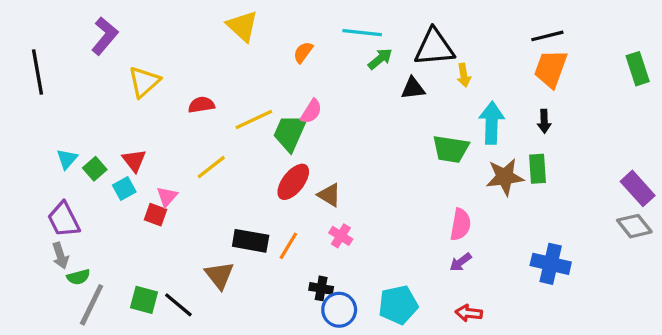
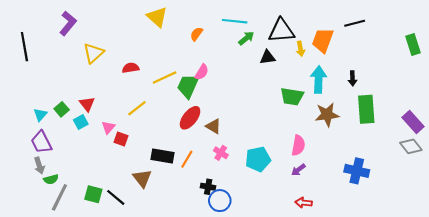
orange trapezoid: (551, 69) -> (323, 40), moved
cyan triangle: (67, 159) -> (40, 115), moved
green rectangle: (538, 169) -> (366, 109), moved, size x1.5
red square: (155, 215) -> (121, 139), moved
cyan pentagon: (398, 305) -> (258, 159), moved

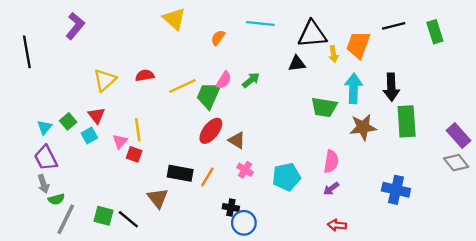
green arrow: (246, 38) -> (251, 80), moved
green rectangle: (413, 45) -> (435, 32), moved
yellow triangle: (93, 53) -> (105, 80), moved
black arrow: (352, 78) -> (391, 87), size x1.6
yellow line: (137, 108) -> (138, 130), moved, turned -60

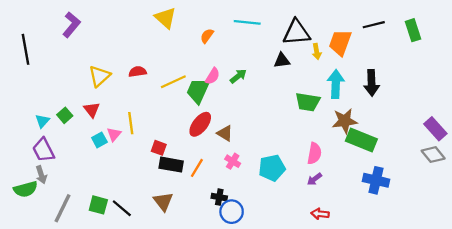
green rectangle: (407, 121) -> (361, 140), moved, turned -64
cyan square: (89, 136) -> (99, 140), moved
red square: (134, 154) -> (159, 148), moved
brown triangle: (158, 198) -> (163, 202), moved
green semicircle: (56, 199) -> (26, 189), moved, size x1.5

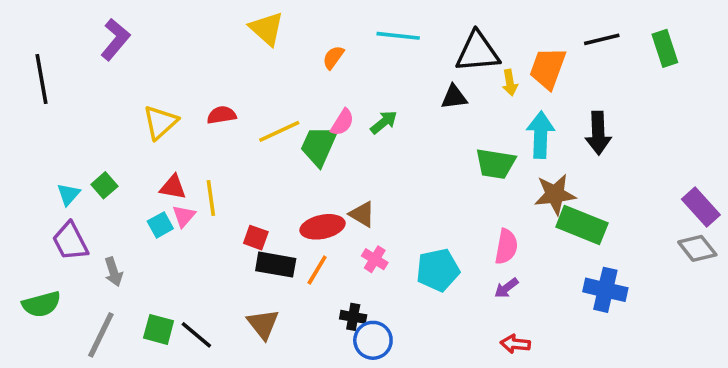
red triangle: (92, 110) -> (173, 187), moved, turned -42
red ellipse: (200, 124) -> (323, 227), moved, turned 40
gray arrow: (41, 175) -> (113, 272), moved

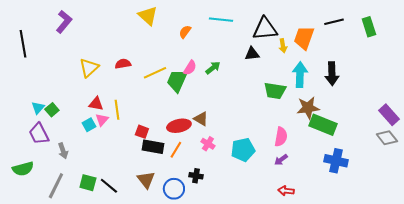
green square: (104, 185) -> (52, 110), moved
blue circle: (373, 340) -> (174, 189), moved

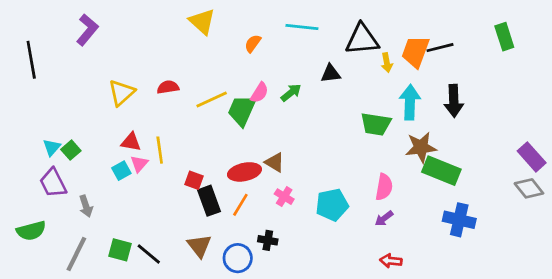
black line: (334, 22) -> (440, 48), moved
black triangle: (252, 54) -> (331, 74), moved
black rectangle: (153, 147) -> (209, 201), turned 60

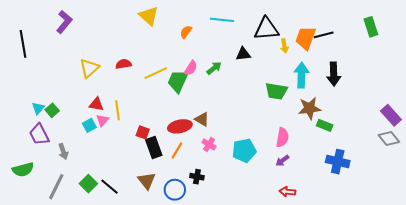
green rectangle: (441, 171) -> (325, 125), size x0.6
green square: (120, 250) -> (88, 184), turned 30

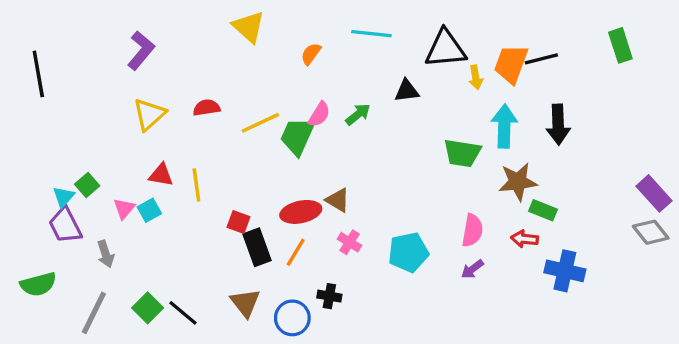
purple L-shape: (64, 22) -> (141, 50), moved
cyan triangle: (38, 108) -> (64, 197), moved
pink triangle: (102, 120) -> (124, 209), moved
red arrow: (287, 192) -> (525, 239), moved

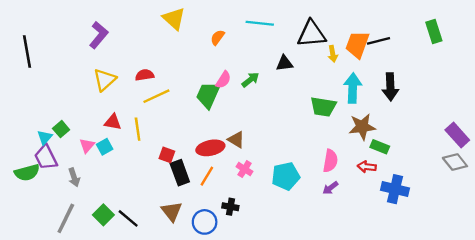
yellow line: (260, 123) -> (156, 96), moved
green semicircle: (38, 284) -> (27, 173), moved

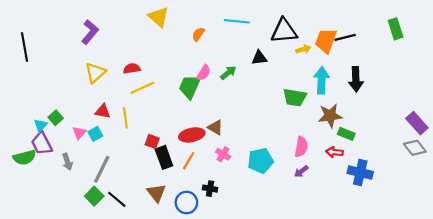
yellow arrow: (333, 54) -> (303, 49), turned -96
gray line: (66, 218) -> (102, 169), moved

